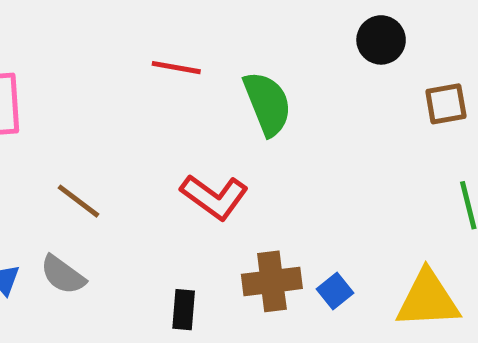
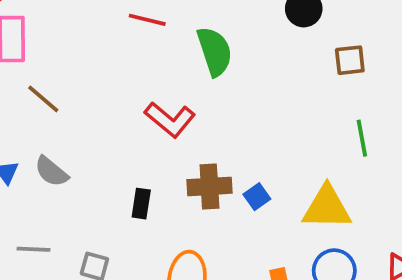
brown line: (79, 201) -> (43, 99), moved

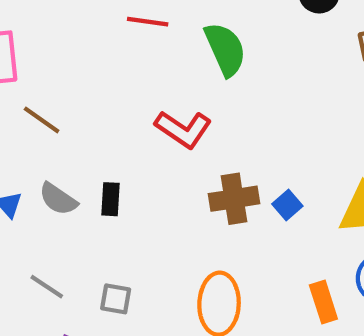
black rectangle: (141, 204) -> (111, 199), moved
gray line: (34, 249) -> (47, 287), turned 36

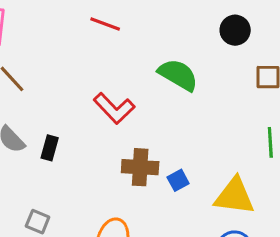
green semicircle: (225, 49) -> (178, 75), moved, turned -48

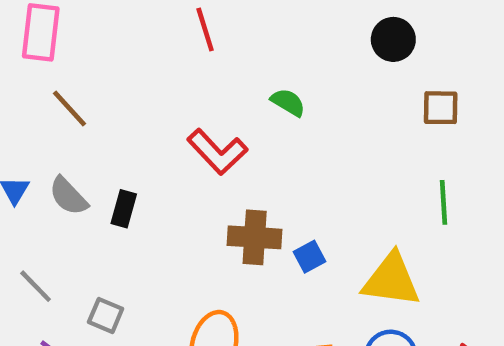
red line: (105, 24) -> (205, 29), turned 52
green semicircle: (178, 75) -> (288, 102), moved, size x0.6

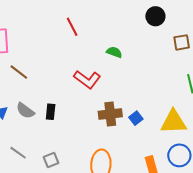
gray square: (106, 315) -> (51, 160), turned -35

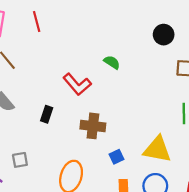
red line: (72, 27) -> (37, 21), moved
black rectangle: (51, 112) -> (47, 114), moved
blue square: (136, 118) -> (116, 157), moved

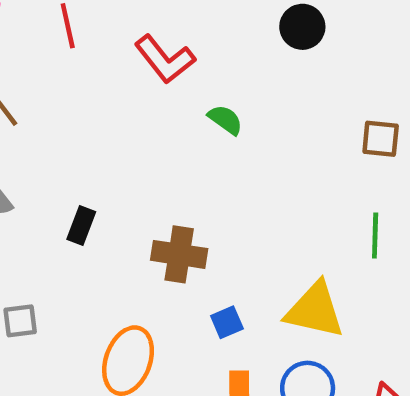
black circle: (164, 35) -> (302, 27), moved
red L-shape: (77, 84) -> (165, 59), moved

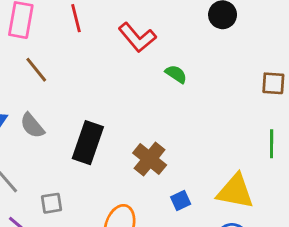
black rectangle: (81, 226) -> (88, 143), size x1.8
brown cross: (179, 254) -> (150, 159), turned 32

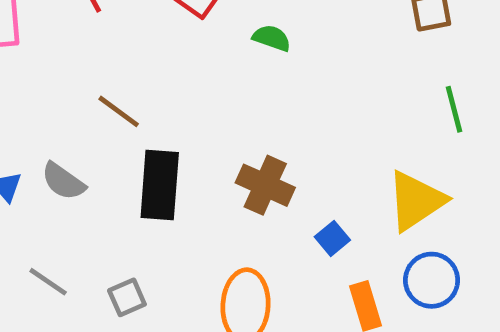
brown line: (36, 70) -> (119, 111), moved
yellow triangle: (235, 191) -> (416, 201), turned -30

